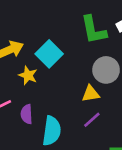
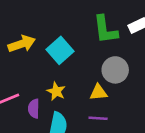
yellow star: (28, 75) -> (56, 91), moved
purple line: (92, 120) -> (98, 118), turned 42

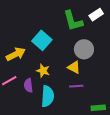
yellow arrow: (22, 44) -> (16, 54), moved
yellow triangle: (98, 92) -> (74, 67), turned 40

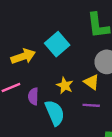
yellow star: (43, 71) -> (65, 85), moved
cyan semicircle: (48, 96) -> (55, 113), turned -35

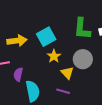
yellow star: (65, 85) -> (54, 56), moved

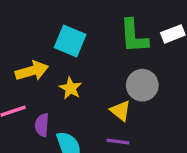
cyan square: (46, 37) -> (70, 41), moved, turned -30
yellow star: (54, 56) -> (71, 88), moved

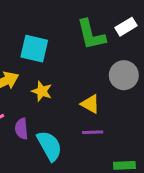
gray circle: (142, 85) -> (124, 75), moved

